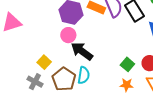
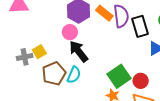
green square: (127, 64) -> (119, 76), size x1.6
gray cross: (35, 82) -> (25, 57), moved, turned 35

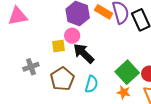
yellow square: (39, 52) -> (58, 46), moved, turned 32
cyan semicircle: (74, 75) -> (91, 84), moved

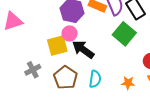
yellow square: (58, 46) -> (57, 46), size x1.5
green square: (127, 72) -> (124, 34), moved

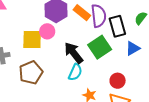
black arrow: (83, 49) -> (74, 53), moved
cyan semicircle: (95, 79) -> (75, 72), moved

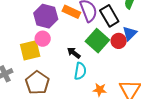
black arrow: (74, 53) -> (74, 53), size x0.6
red circle: (118, 81) -> (119, 41), moved

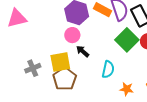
yellow square: (30, 50) -> (60, 62), moved
black arrow: (74, 53) -> (83, 51), moved

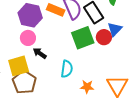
green square: (127, 40) -> (83, 38), turned 30

